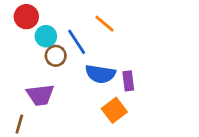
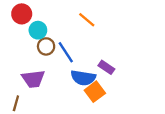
blue line: (77, 42) -> (66, 52), moved
blue semicircle: (100, 74) -> (83, 78), moved
purple rectangle: (128, 81) -> (106, 67), turned -49

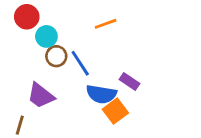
orange line: (87, 20) -> (106, 24), turned -60
purple trapezoid: (33, 79) -> (41, 96), turned 45

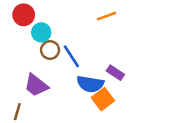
orange line: (106, 24) -> (107, 16), moved

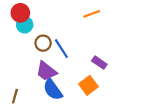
cyan circle: (41, 32) -> (25, 25), moved
blue semicircle: (90, 84) -> (53, 90), moved, turned 45
purple trapezoid: (36, 85) -> (46, 71), moved

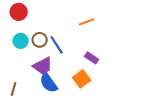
orange line: (92, 14) -> (87, 22), moved
cyan circle: (25, 25) -> (21, 41), moved
purple trapezoid: (46, 71) -> (43, 66), turned -65

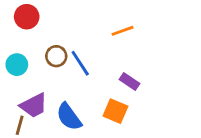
cyan circle: (21, 41) -> (17, 65), moved
purple trapezoid: (43, 66) -> (34, 105), moved
orange square: (82, 79) -> (115, 111), turned -30

